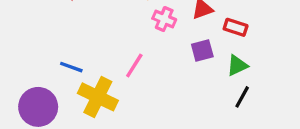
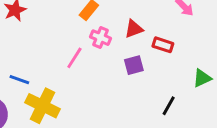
pink line: (134, 65) -> (74, 58), moved
green triangle: (237, 65) -> (202, 78), moved

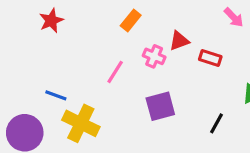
pink cross: (100, 38) -> (154, 56), moved
purple square: (134, 65) -> (160, 106), moved, size x1.4

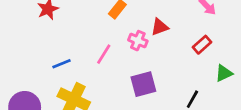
red rectangle: (210, 58) -> (202, 45), moved, turned -60
blue line: (56, 95) -> (61, 64), moved, turned -42

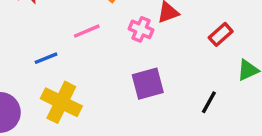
pink line: (104, 54) -> (87, 31), moved, turned 35

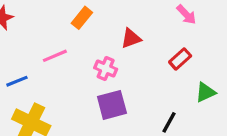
pink cross: (141, 29) -> (106, 68), moved

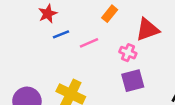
red triangle: (131, 38) -> (147, 30), size x1.5
blue line: (17, 81) -> (61, 34), moved

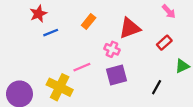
orange rectangle: (110, 14) -> (89, 21), moved
pink line: (89, 43) -> (82, 67), moved

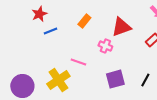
pink line: (82, 67) -> (78, 62), turned 42
purple square: (116, 75) -> (115, 79), moved
yellow cross: (60, 87) -> (58, 80), turned 30

